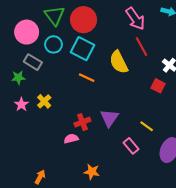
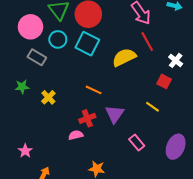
yellow semicircle: (119, 62) -> (124, 57), turned 90
green star: (18, 78) -> (22, 87), moved
orange line: (87, 78) -> (94, 90), moved
pink star: (21, 104) -> (25, 151), moved
yellow line: (147, 126) -> (152, 107), moved

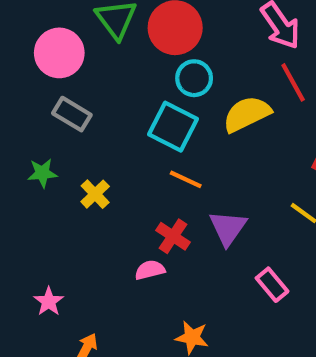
cyan circle: (58, 39) -> (194, 78), moved
cyan square: (87, 44) -> (173, 127), moved
red cross: (87, 118) -> (173, 236), turned -35

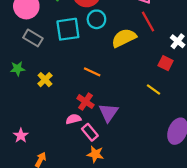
cyan square: (173, 127) -> (68, 29), moved, turned -35
purple triangle: (228, 228) -> (109, 112), moved
pink rectangle: (272, 285) -> (90, 132), moved

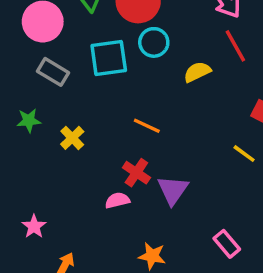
yellow semicircle: (124, 38) -> (197, 72), size x0.7
pink rectangle: (90, 132) -> (227, 244), moved

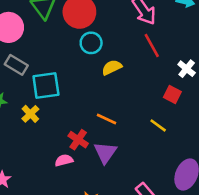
cyan square: (109, 58) -> (46, 85), moved
yellow semicircle: (197, 72) -> (112, 67), moved
orange line: (147, 126) -> (107, 119), moved

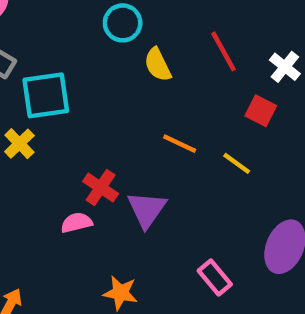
red line: (152, 45) -> (223, 51), moved
yellow semicircle: (112, 67) -> (158, 65), turned -90
orange line: (107, 119) -> (180, 144), moved

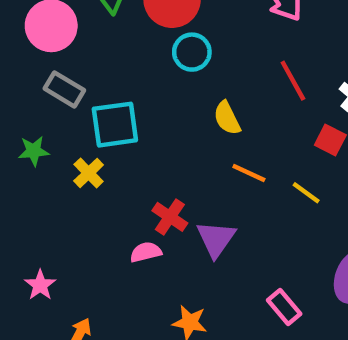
yellow semicircle: (158, 65) -> (227, 118), moved

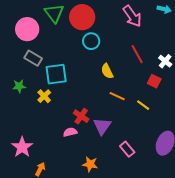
pink star: (40, 285) -> (22, 147), size x1.5
pink rectangle: (284, 307) -> (127, 149), moved

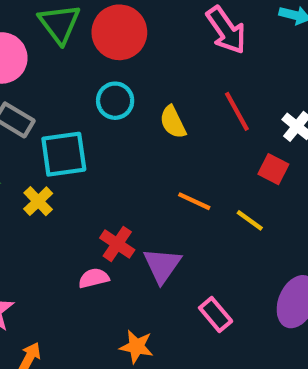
cyan circle: (91, 41) -> (115, 101), moved
yellow semicircle: (107, 71) -> (173, 122), moved

